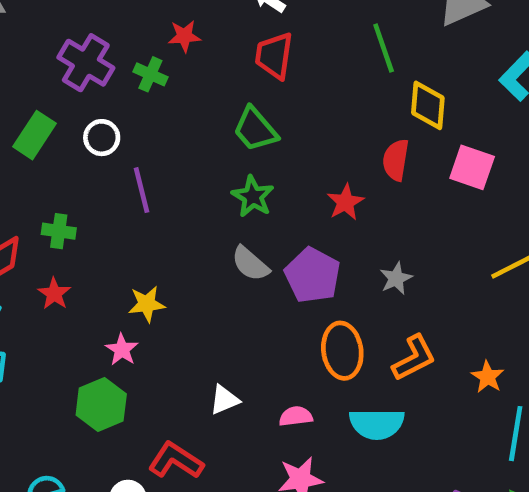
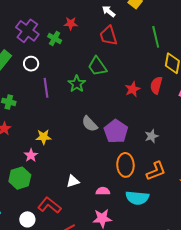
red trapezoid: (274, 56) -> (108, 36), turned -30
green star: (253, 196) -> (77, 84), moved
red star: (345, 202) -> (133, 89), moved

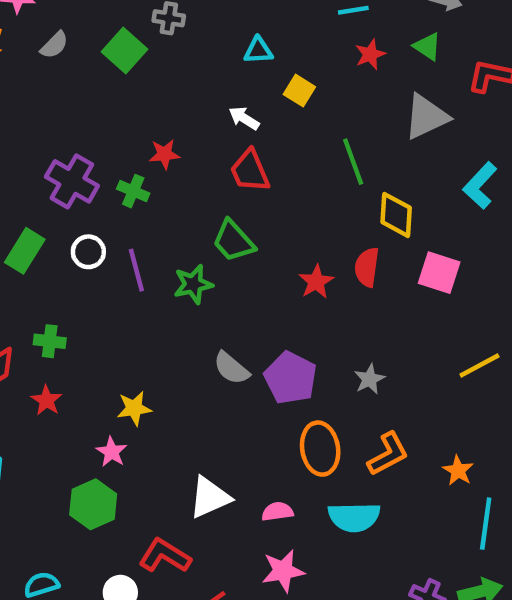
green star: (77, 84) -> (193, 284), turned 30
purple line: (46, 88) -> (136, 270), moved
white triangle: (73, 181) -> (210, 497), size x1.5

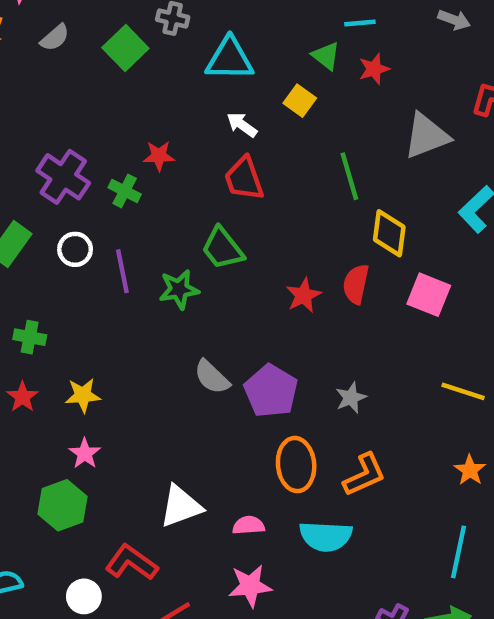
green triangle: (427, 46) -> (326, 56), moved
cyan triangle: (258, 50) -> (230, 59), moved, size x1.6
yellow line: (479, 365) -> (463, 391), turned 42
yellow star: (134, 408) -> (83, 395), moved
orange star: (458, 470) -> (470, 470), moved

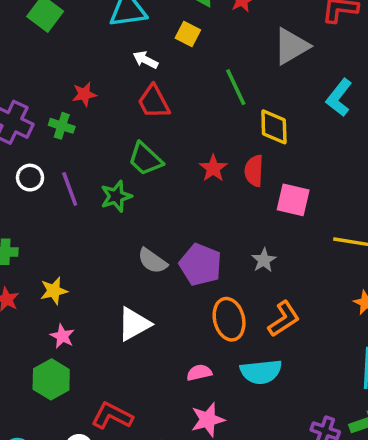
red star: (304, 295) -> (213, 168), moved
pink square: (429, 295) -> (293, 200), moved
white triangle: (181, 506) -> (134, 324), moved

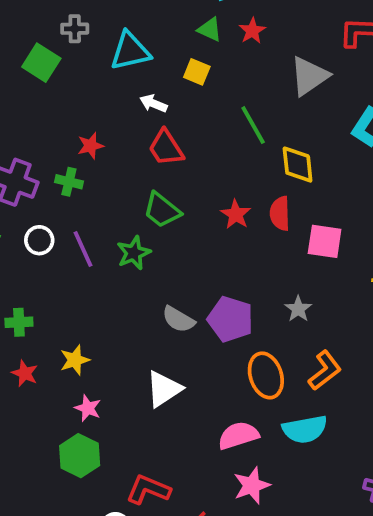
pink semicircle: (199, 373) -> (238, 435), size x1.5

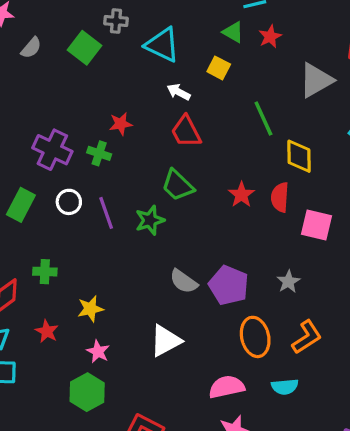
cyan triangle: (130, 51) -> (162, 45), turned 33
red star: (25, 373) -> (47, 331), moved
cyan semicircle: (305, 429) -> (285, 387), size x0.7

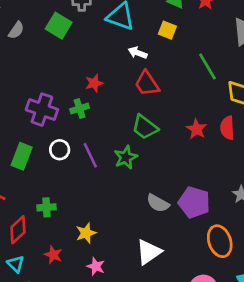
green cross: (99, 153) -> (80, 109), turned -30

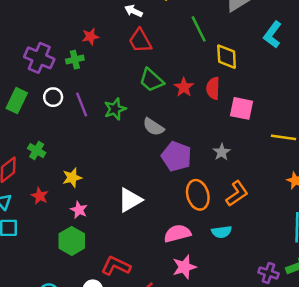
green trapezoid: (145, 127) -> (152, 80), moved
gray semicircle: (158, 203) -> (153, 127), moved
green cross: (47, 207) -> (37, 151), turned 30

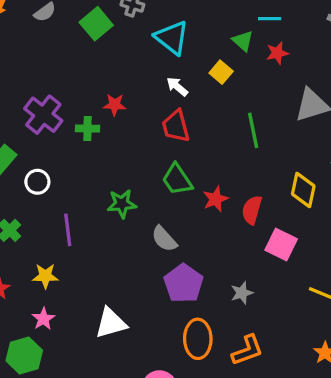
yellow diamond: (227, 57) -> (303, 190), moved
white circle: (53, 97) -> (37, 182), moved
purple line: (82, 105) -> (68, 230), moved

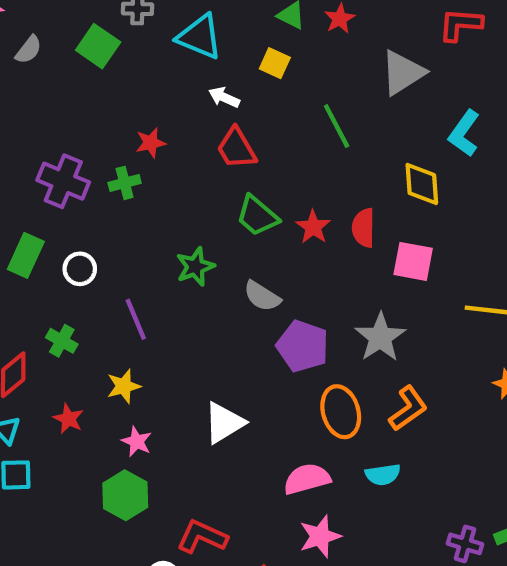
gray star: (242, 293) -> (380, 337), size x1.6

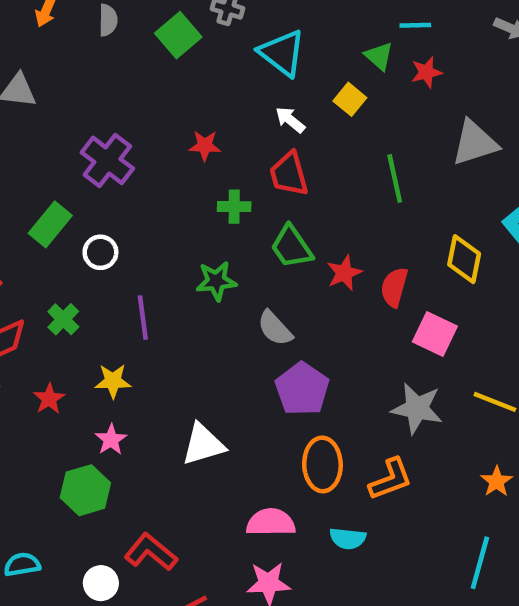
gray semicircle: (29, 50) -> (108, 20), turned -52
green cross: (125, 183) -> (234, 207), moved
gray star: (380, 337) -> (417, 408), moved, turned 30

